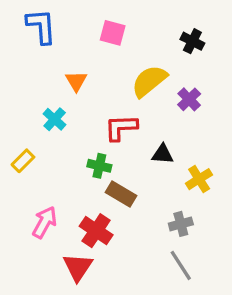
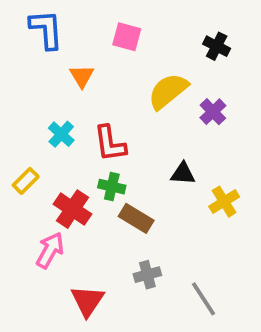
orange triangle: (76, 81) -> (82, 76), moved
red L-shape: (121, 128) -> (110, 144), moved, turned -96
gray cross: (181, 224) -> (147, 275), moved
red cross: (96, 231) -> (72, 209), moved

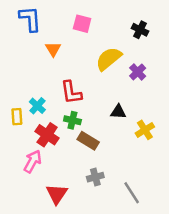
cyan cross: (61, 134) -> (37, 106), moved
yellow rectangle: (26, 181) -> (17, 117), turned -49

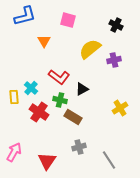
blue L-shape: (30, 19) -> (25, 16), turned 80
purple cross: (138, 72) -> (114, 60), turned 32
red L-shape: (71, 93) -> (59, 77), turned -45
black triangle: (118, 112) -> (82, 89), moved, turned -32
pink arrow: (33, 161) -> (14, 152), moved

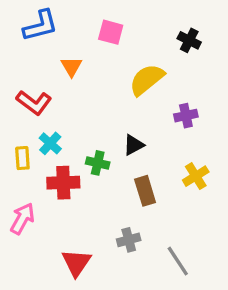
purple cross: (114, 60) -> (186, 116), moved
red L-shape: (59, 77) -> (34, 102), moved
red cross: (39, 112) -> (63, 183), turned -36
brown rectangle: (73, 117) -> (145, 191), moved, turned 42
pink arrow: (14, 152) -> (22, 219), moved

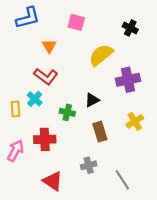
red L-shape: (34, 102) -> (46, 76), moved
purple cross: (186, 116) -> (128, 80), size x1.5
red cross: (63, 183) -> (45, 139), moved
red triangle: (76, 263) -> (53, 181), turned -30

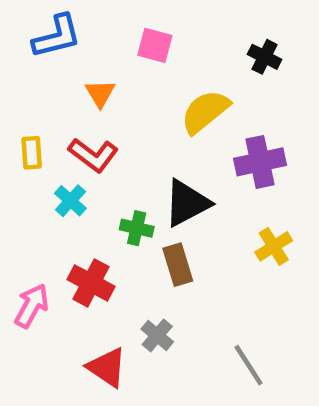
black triangle: (92, 100) -> (187, 203), size x1.6
yellow rectangle: (15, 109) -> (32, 153), moved
brown rectangle: (100, 132) -> (178, 265), moved
red cross: (45, 139) -> (91, 283), turned 30
gray cross: (89, 165) -> (157, 335), moved, turned -35

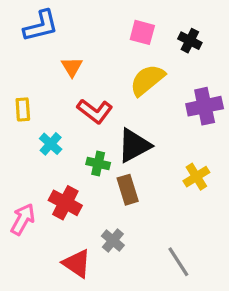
pink square: (155, 45) -> (142, 32), moved
red L-shape: (93, 155) -> (95, 111), moved
purple cross: (260, 162) -> (205, 106), moved

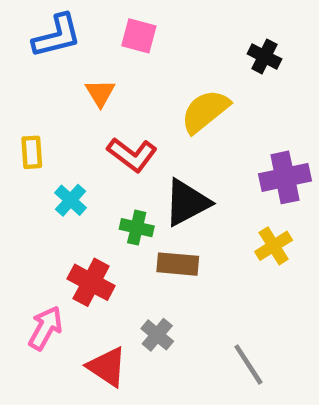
pink square: (142, 32) -> (139, 36), moved
purple cross: (205, 106) -> (285, 177), moved
brown rectangle: (128, 190) -> (178, 264), turned -68
pink arrow: (23, 219) -> (45, 328), moved

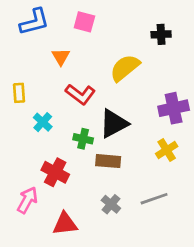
black cross: (264, 56) -> (161, 34), turned -30
gray cross: (157, 335) -> (111, 204), moved
gray line: (248, 364) -> (154, 199), moved, turned -76
red triangle: (107, 367) -> (65, 224), turned -40

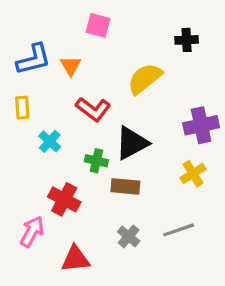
blue L-shape: (34, 22) -> (34, 59), moved

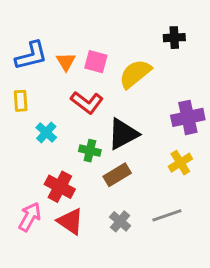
pink square: (98, 25) -> (96, 62), moved
brown rectangle: (125, 186) -> (117, 175), turned -36
red triangle: (75, 259) -> (70, 221), moved, turned 40

